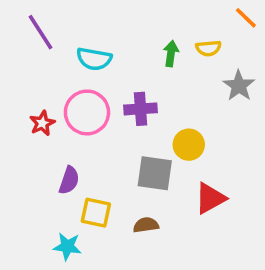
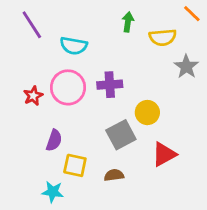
yellow semicircle: (208, 48) -> (163, 37), size x1.4
green arrow: (171, 54) -> (128, 22), moved
gray square: (155, 173) -> (121, 135), turned -36

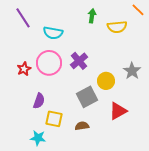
gray star: (186, 67) -> (132, 71), moved
purple cross: (110, 85) -> (79, 61), turned -36

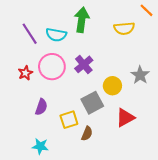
green arrow: (92, 16) -> (82, 20), moved, size x1.6
purple line: (23, 18) -> (30, 34), moved
yellow square: (54, 119) -> (69, 120), moved, turned -30
brown semicircle: (82, 126) -> (87, 134), turned 120

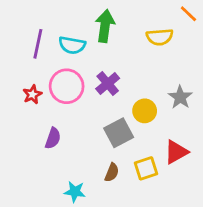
purple line: (30, 34) -> (38, 44), turned 45
red triangle: (125, 118) -> (176, 152), moved
yellow square: (69, 120) -> (146, 168), moved
cyan star: (40, 146) -> (75, 192), moved

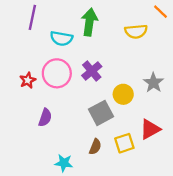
purple line: (38, 44) -> (32, 17), moved

